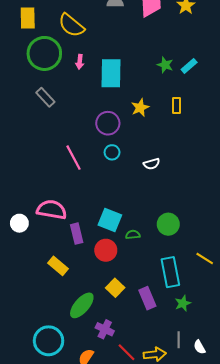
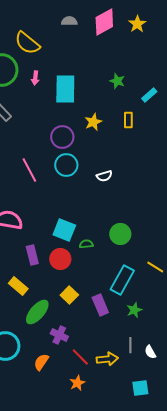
cyan rectangle: (189, 66) -> (149, 95), moved
cyan circle: (112, 152) -> (66, 165), size x1.5
purple rectangle: (77, 234) -> (32, 255), moved
yellow rectangle: (58, 266) -> (18, 286), moved
cyan rectangle: (170, 272) -> (122, 280), turned 40

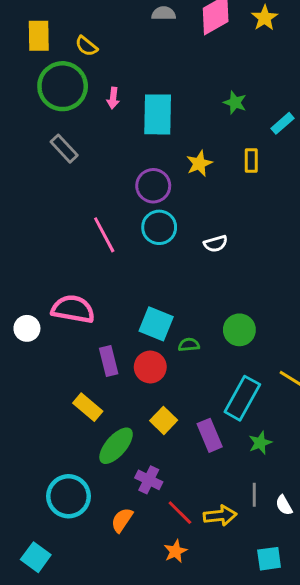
yellow semicircle: (27, 43) -> (86, 46), moved, size x0.6

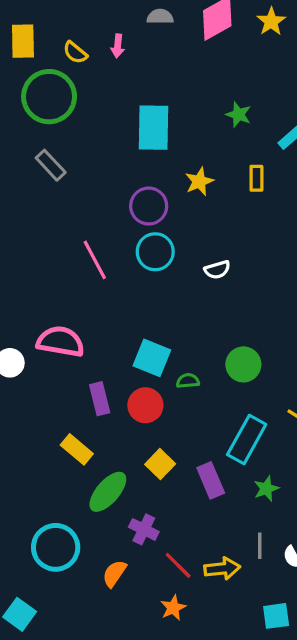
pink arrow: (113, 98) -> (118, 46), moved

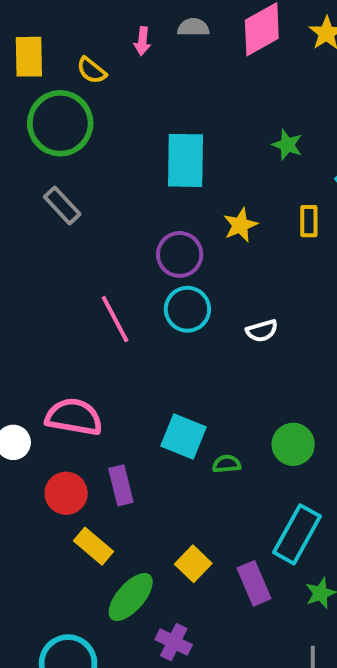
pink arrow: (118, 46) -> (142, 41), moved
red circle: (145, 405) -> (66, 493), moved

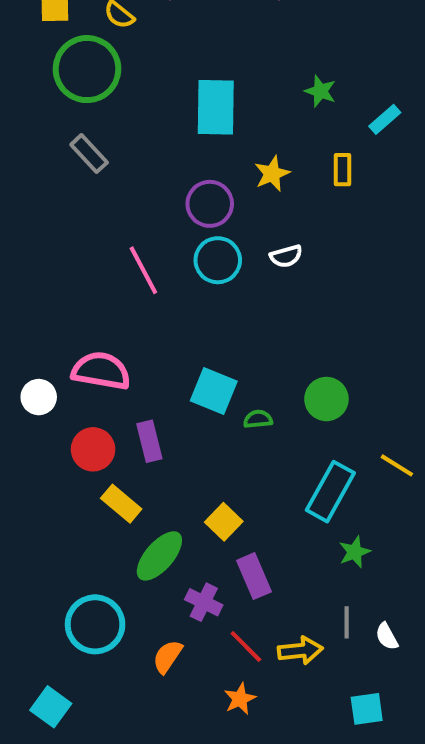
white semicircle: (262, 331) -> (286, 256), moved
purple rectangle: (254, 583) -> (254, 576), moved

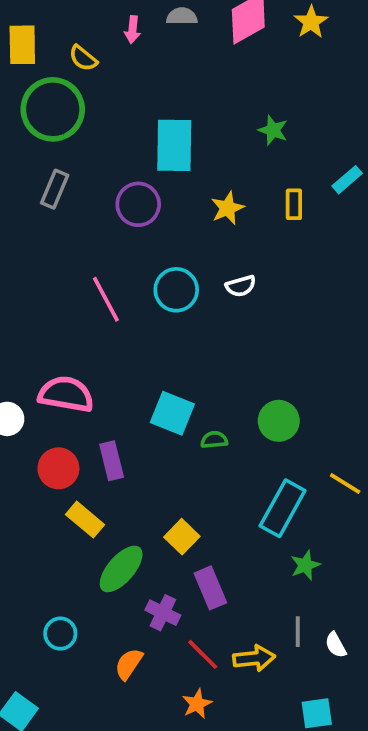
cyan rectangle: (385, 119) -> (347, 180), moved
gray rectangle: (89, 154) -> (55, 189), turned 66
purple circle: (210, 204) -> (138, 204), moved
cyan circle: (95, 624) -> (60, 634), size x0.6

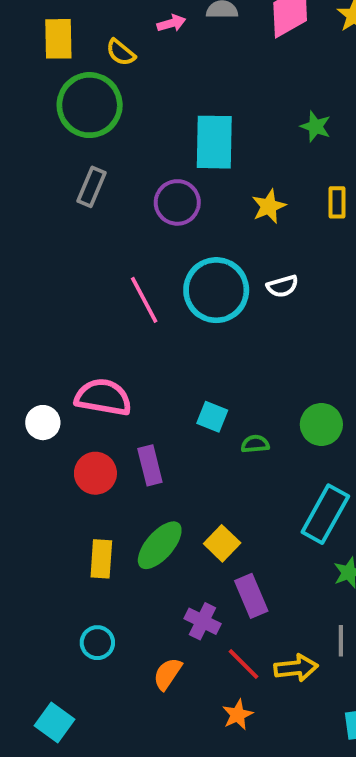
pink arrow: (132, 30) -> (171, 23), turned -112
cyan circle: (176, 290) -> (216, 290), size x1.4
cyan square: (172, 413) -> (212, 417), size x0.7
yellow rectangle: (85, 520) -> (101, 559), moved, turned 54
green ellipse: (121, 569) -> (160, 545), moved

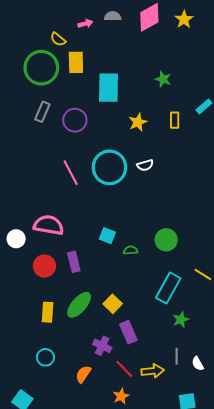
yellow rectangle: (58, 39) -> (76, 62), moved
purple circle: (177, 202) -> (75, 120), moved

